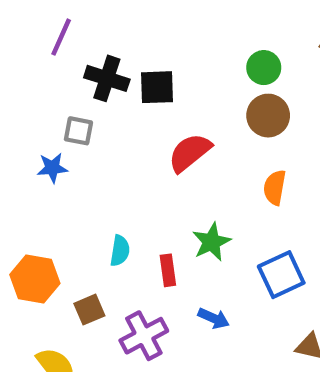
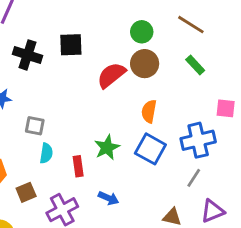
black cross: (107, 78) -> (27, 55), moved
gray square: (78, 131) -> (35, 126), moved
red semicircle: (190, 153) -> (111, 75), moved
blue square: (281, 275) -> (150, 149), moved, turned -36

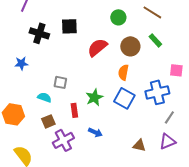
brown circle: (145, 64) -> (130, 46), moved
gray square: (35, 126) -> (60, 82), moved
cyan semicircle: (46, 153) -> (44, 97), moved, turned -80
gray line: (194, 178) -> (169, 117), moved
brown square: (26, 192) -> (48, 121), moved

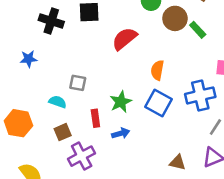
brown circle: (130, 46) -> (175, 18), moved
blue arrow: (95, 132) -> (121, 133), moved, turned -40

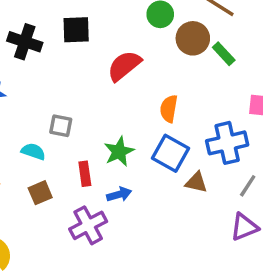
purple cross: (82, 156) -> (88, 225), moved
brown triangle: (178, 162) -> (196, 182), moved

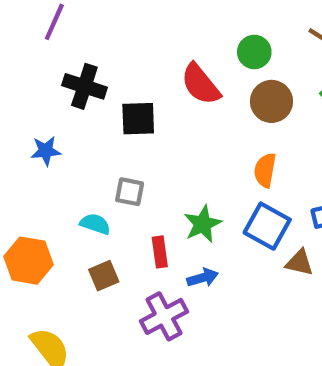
black square: (76, 30) -> (138, 119), moved
brown circle: (193, 38) -> (271, 101), moved
red semicircle: (124, 66) -> (201, 84), moved, turned -90

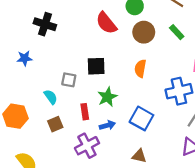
black square: (138, 119) -> (96, 66), moved
cyan semicircle: (95, 224) -> (51, 97), turned 35
blue square: (267, 226) -> (141, 118), moved
brown triangle: (299, 263) -> (139, 156), moved

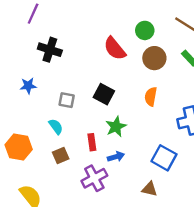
black square: (96, 66) -> (104, 94), turned 30
gray square: (69, 80) -> (67, 100), moved
blue square: (141, 118) -> (164, 158), moved

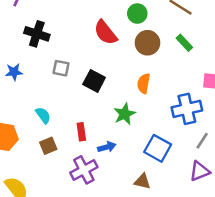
gray square: (67, 100) -> (61, 68), moved
green star: (116, 127) -> (125, 114), moved

